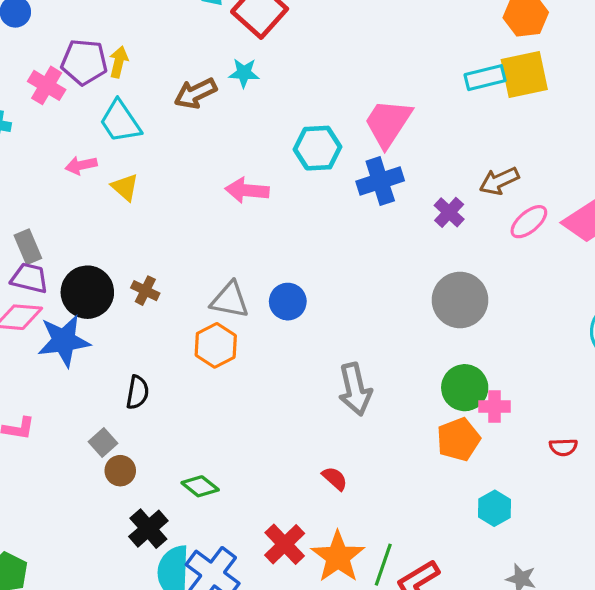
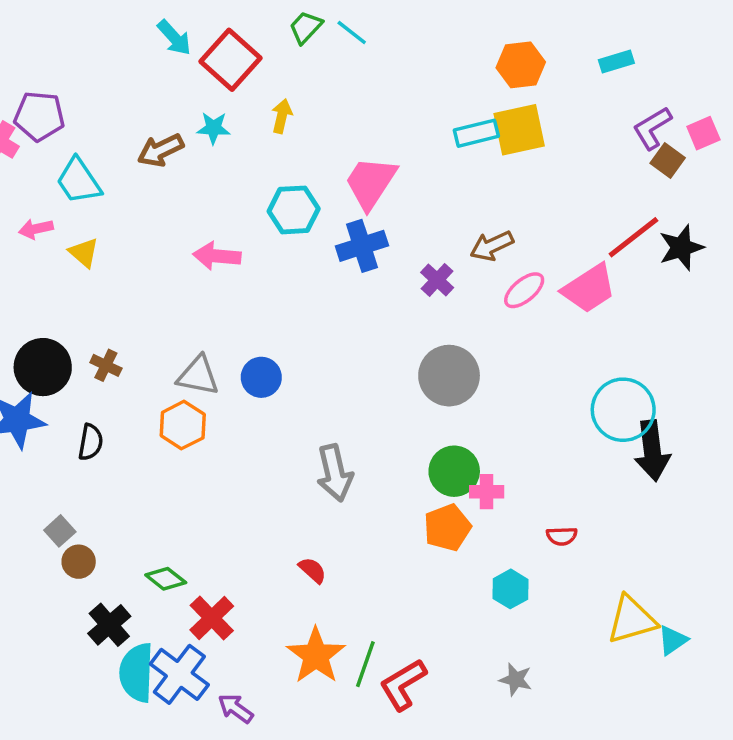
yellow arrow: (119, 62) -> (282, 116), moved
black semicircle: (137, 392) -> (91, 442), moved
cyan hexagon: (494, 508) -> (511, 589), moved
red cross: (285, 544) -> (212, 618), moved

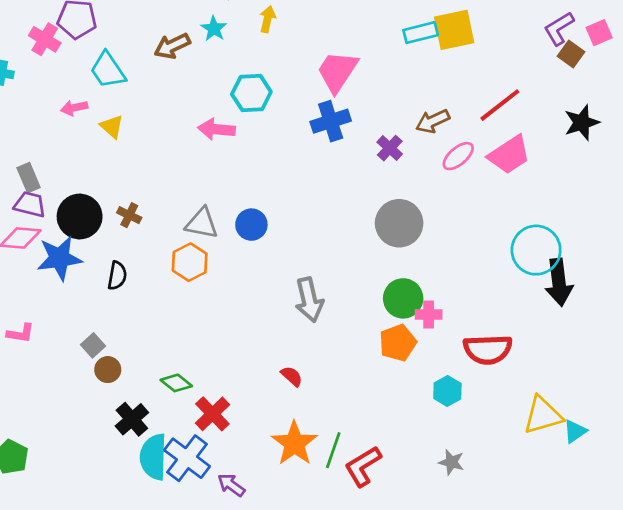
cyan star: (213, 128) -> (214, 29), turned 30
cyan hexagon: (294, 210) -> (251, 93), moved
red line: (633, 237) -> (500, 105), moved
red semicircle: (562, 536) -> (488, 349), size x2.0

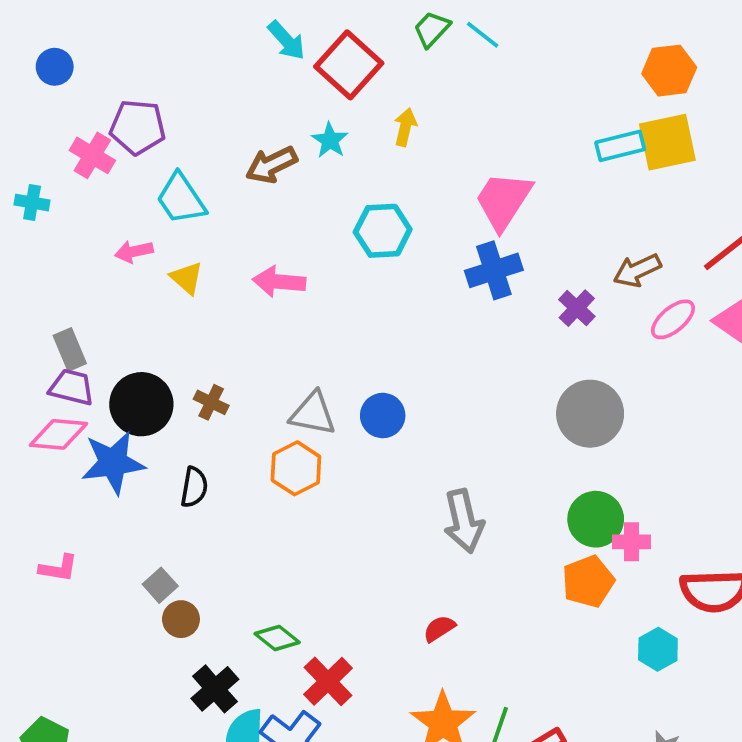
pink arrow: (217, 129) -> (279, 282), moved
red semicircle: (292, 376) -> (439, 629), turned -75

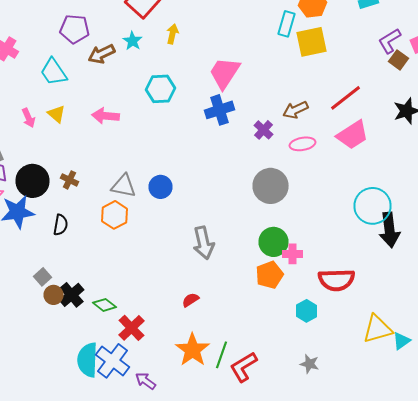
purple pentagon: (138, 127) -> (74, 29), moved
cyan rectangle: (620, 146) -> (286, 24), moved, turned -60
pink arrow: (134, 252) -> (28, 118), moved, turned -102
pink ellipse: (673, 319) -> (302, 144), moved, turned 30
black cross: (215, 689) -> (72, 295), moved

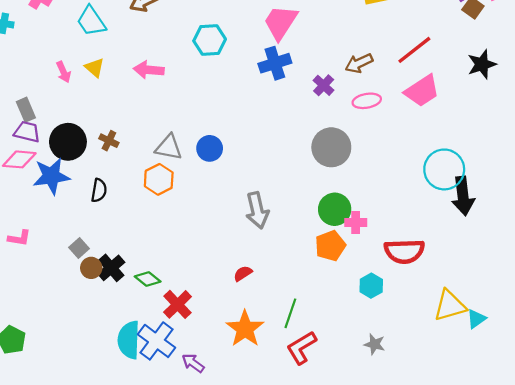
green line: (222, 355) -> (290, 313), moved

